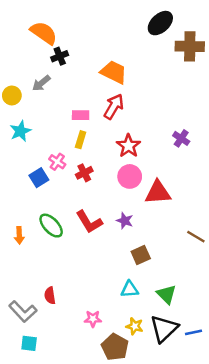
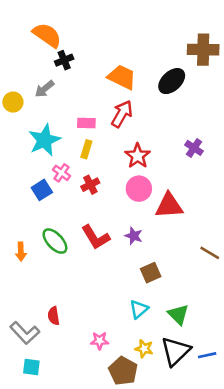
black ellipse: (160, 23) -> (172, 81), moved
cyan star: (20, 131) -> (44, 140), moved, size x1.4
cyan triangle: (130, 289) -> (139, 309), turned -36

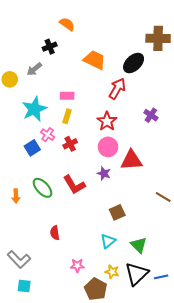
orange semicircle: (47, 35) -> (67, 24), moved, size x0.7
red arrow: (122, 114) -> (117, 89), moved
purple star: (134, 236) -> (104, 173), moved
red semicircle: (54, 316) -> (55, 233), moved

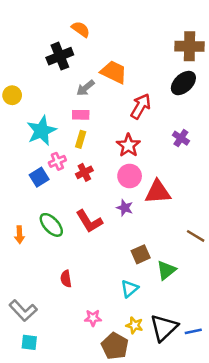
black cross: (50, 47) -> (60, 56), size x1.5
black ellipse: (134, 63) -> (183, 83), moved
gray arrow: (34, 69) -> (86, 88), moved
pink cross: (48, 135) -> (57, 161), turned 32
green triangle: (139, 245) -> (166, 270), moved, turned 36

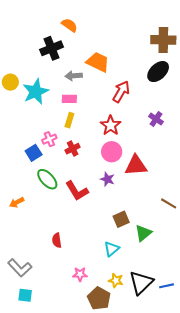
gray arrow: (86, 88) -> (74, 76), turned 35
cyan star: (41, 131) -> (36, 92), moved
green ellipse: (51, 225) -> (47, 179), moved
orange arrow: (19, 235) -> (17, 202), turned 64

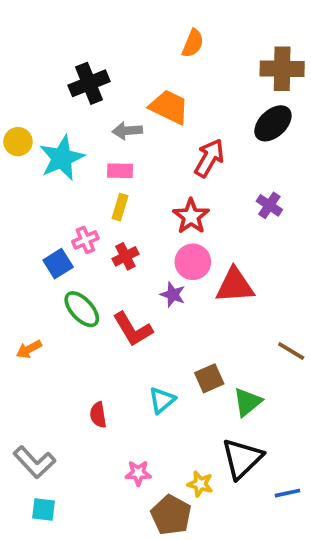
orange semicircle: (69, 25) -> (193, 43), moved, turned 77
purple star: (107, 179) -> (173, 295), moved
cyan triangle: (112, 249) -> (162, 400), moved
black triangle: (141, 283) -> (242, 459), moved

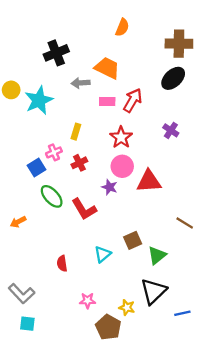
pink rectangle: (120, 171) -> (107, 101), moved

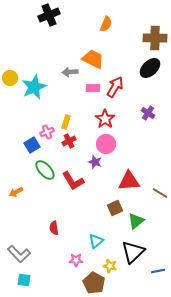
black cross: (56, 53) -> (49, 15), moved
yellow rectangle: (76, 132) -> (66, 122), moved
red triangle: (149, 181) -> (129, 181), moved
cyan triangle: (103, 254) -> (96, 241), moved

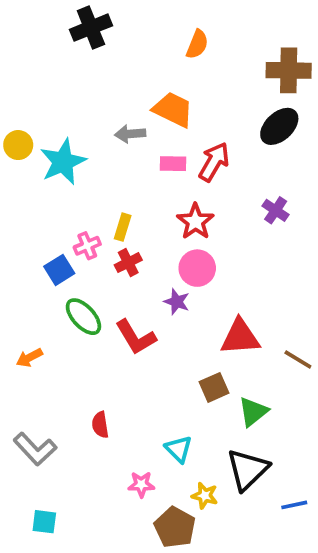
cyan triangle: (96, 241) -> (179, 449), turned -35
gray L-shape: (19, 254) -> (35, 449), moved

